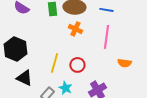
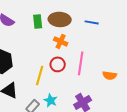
pink line: (106, 37) -> (81, 63), moved
red circle: (77, 65) -> (58, 64), moved

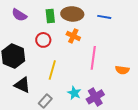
red circle: (58, 64) -> (43, 40), moved
cyan star: (51, 100) -> (74, 93), moved

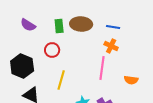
orange cross: (73, 36) -> (111, 46), moved

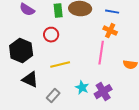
yellow line: (61, 80) -> (60, 65), turned 60

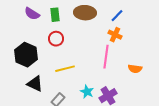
green rectangle: (58, 11) -> (55, 15), moved
blue line: (112, 12) -> (117, 16), turned -56

